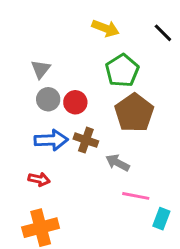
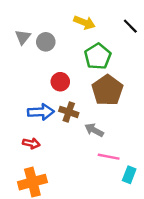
gray triangle: (41, 69) -> (23, 37), moved
gray circle: (48, 99) -> (46, 42), moved

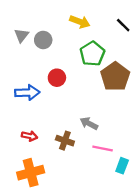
brown pentagon: (107, 90) -> (115, 77), moved
blue arrow: (41, 112) -> (27, 93), moved
brown cross: (69, 112) -> (65, 141), moved

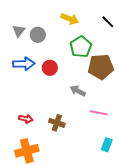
brown pentagon: (115, 77) -> (101, 67), turned 30
blue arrow: (27, 93) -> (24, 64), moved
gray arrow: (89, 123) -> (78, 91), moved
pink line: (103, 149) -> (99, 113), moved

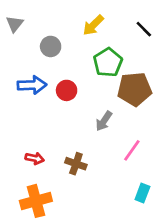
yellow arrow: (70, 19) -> (93, 25), turned 114
gray triangle: (19, 31) -> (15, 24), moved
gray arrow: (78, 91) -> (104, 121), turned -84
pink line: (99, 113) -> (132, 150), turned -66

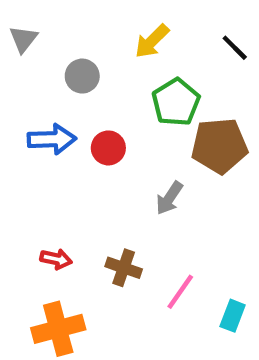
pink line: (132, 150) -> (180, 292), moved

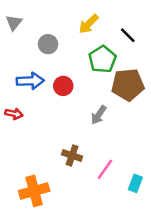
black line: (235, 48) -> (128, 35), moved
red arrow: (56, 259) -> (14, 114), moved

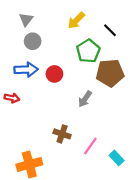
gray triangle: (14, 23) -> (26, 19), moved
gray circle: (48, 44) -> (33, 41), moved
cyan rectangle: (135, 183) -> (117, 158), turned -64

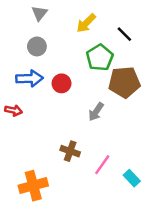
gray triangle: (26, 19) -> (39, 13), moved

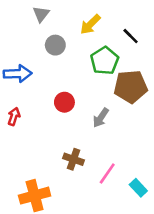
gray circle: (37, 46) -> (55, 45), moved
blue arrow: (30, 78) -> (18, 74), moved
red circle: (62, 83) -> (64, 102), moved
red arrow: (14, 110) -> (14, 116), turned -84

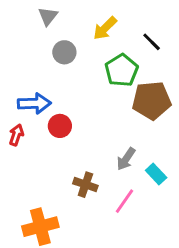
blue arrow: (18, 74) -> (34, 103), moved
red circle: (64, 102) -> (60, 126), moved
gray arrow: (101, 118) -> (126, 159), moved
cyan rectangle: (138, 188) -> (156, 174), moved

